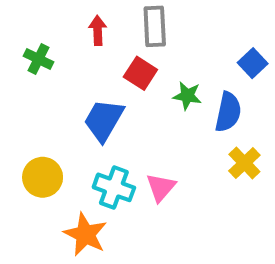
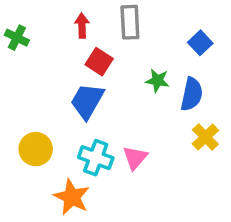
green cross: (38, 59) -> (17, 38), moved
blue square: (253, 63) -> (200, 43), moved
red square: (140, 73) -> (99, 62), moved

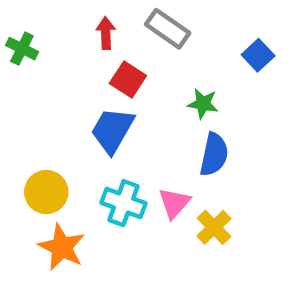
gray rectangle: (130, 22) -> (168, 29), turned -52
blue semicircle: (192, 94) -> (214, 154), moved
yellow cross: (205, 137) -> (214, 227), moved
orange star: (72, 197) -> (62, 247), moved

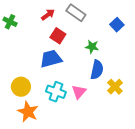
red arrow: (106, 33) -> (48, 15), turned 56
blue trapezoid: (112, 130) -> (51, 59), turned 45
yellow cross: (214, 227) -> (115, 87), moved

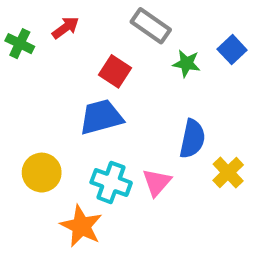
red arrow: (48, 15) -> (65, 28), moved
green star: (92, 47) -> (186, 63), moved
orange star: (28, 112) -> (81, 226), moved

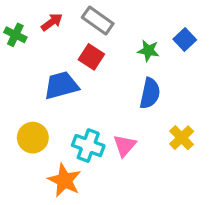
gray rectangle: (151, 26) -> (98, 21), moved
blue trapezoid: (101, 117) -> (61, 85), moved
blue semicircle: (192, 139) -> (150, 93), moved

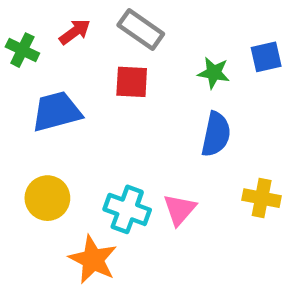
blue square: (185, 40) -> (266, 57), turned 30
red square: (91, 57) -> (132, 82), turned -30
blue trapezoid: (61, 85) -> (57, 112), moved
yellow cross: (182, 138) -> (262, 198), turned -35

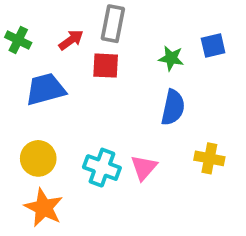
gray rectangle: (141, 30) -> (113, 24), turned 66
red arrow: (75, 32) -> (71, 40), moved
orange star: (93, 260) -> (44, 208), moved

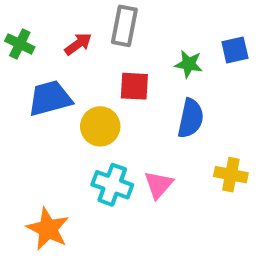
red square: (106, 66) -> (134, 86), moved
yellow circle: (38, 158) -> (100, 126), moved

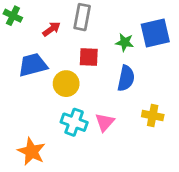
green cross: (20, 44) -> (13, 16), moved
blue square: (235, 50) -> (155, 33), size x1.6

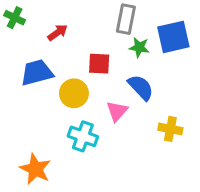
gray rectangle: (82, 17) -> (126, 19), moved
blue semicircle: (126, 78) -> (141, 87), turned -55
pink triangle: (105, 122) -> (117, 111), moved

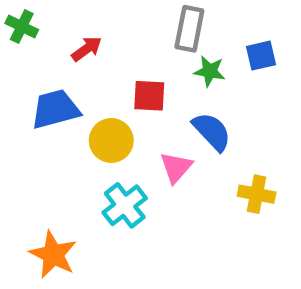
blue square: (173, 37) -> (261, 56), size x0.6
cyan cross: (83, 136) -> (125, 205), turned 32

